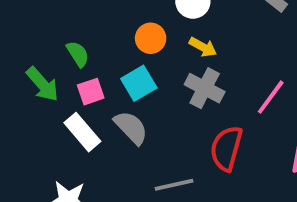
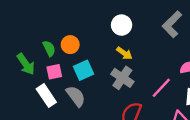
orange circle: (151, 38) -> (70, 45), moved

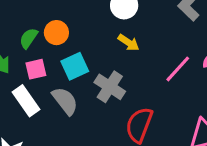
green semicircle: (49, 48) -> (29, 38), turned -119
gray cross: (122, 78) -> (110, 87), moved
pink line: (161, 88) -> (178, 69), moved

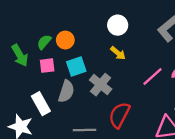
white rectangle: (26, 101) -> (41, 104), moved
gray semicircle: (65, 101) -> (66, 91), turned 50

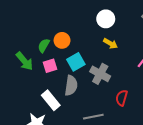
red semicircle: (119, 115) -> (122, 98), size x0.7

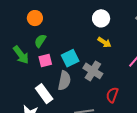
orange circle: (62, 40) -> (35, 18), moved

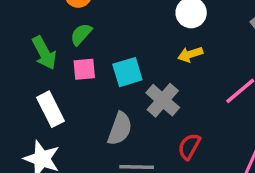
yellow arrow: (104, 42) -> (190, 54), turned 120
gray semicircle: (64, 81) -> (120, 129), moved
white rectangle: (44, 94) -> (51, 109), moved

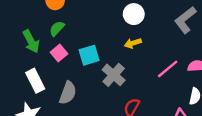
pink square: (84, 69) -> (59, 53), turned -35
gray semicircle: (120, 129) -> (68, 93), moved

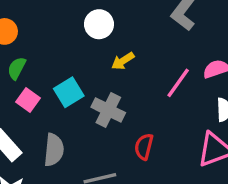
white circle: (134, 14) -> (99, 24), moved

